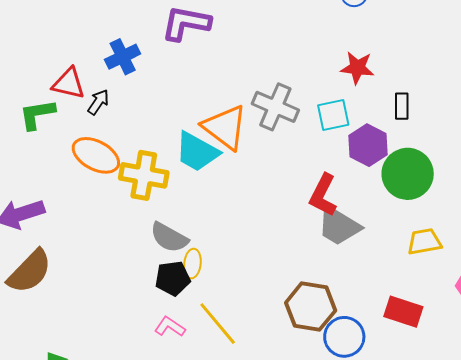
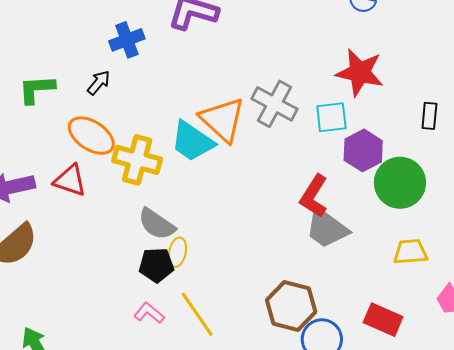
red star: (357, 68) -> (360, 72), size x1.4
red triangle: (69, 83) -> (70, 180), moved
black rectangle: (402, 106) -> (429, 116), moved

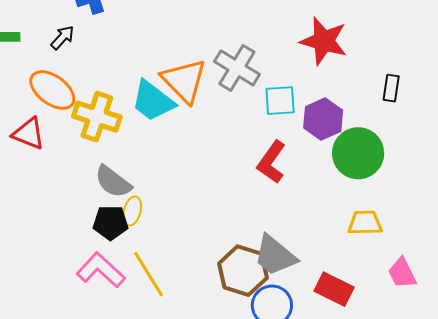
cyan square: (331, 117) -> (280, 101), moved
gray trapezoid: (327, 228) -> (275, 255), moved
pink L-shape: (149, 313) -> (101, 270), size x1.6

